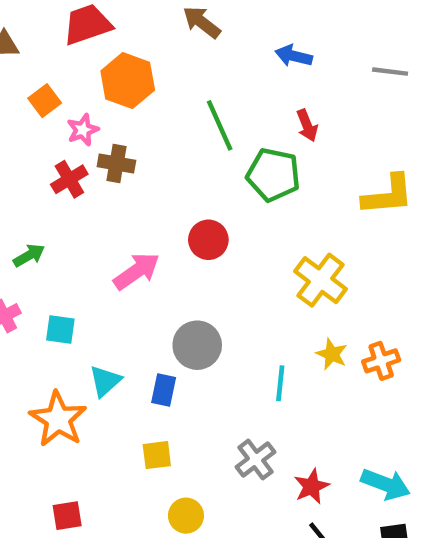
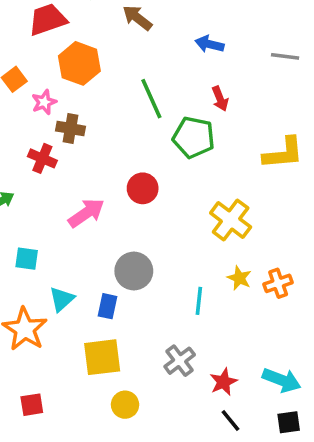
red cross: (69, 179) -> (42, 158), moved, turned -36
yellow square: (157, 455) -> (102, 357), size x1.6

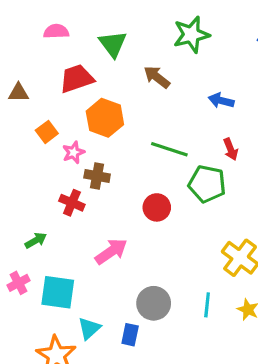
green line: (151, 99) -> (169, 149), turned -48
red circle: (143, 188) -> (157, 207), moved
cyan square: (27, 259) -> (58, 292), size x1.6
cyan line: (199, 301) -> (207, 305), moved

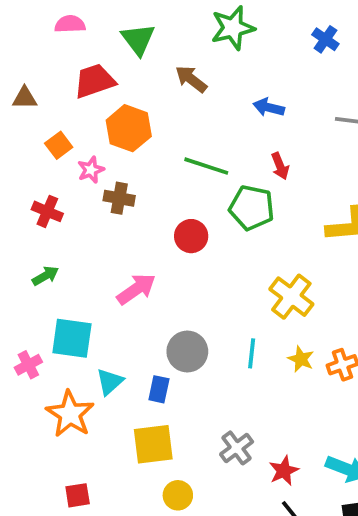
red cross: (72, 203) -> (47, 211), moved
pink cross: (18, 283) -> (28, 365), moved

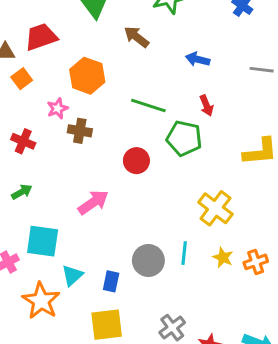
red trapezoid: (95, 81) -> (41, 37), moved
orange square: (59, 145) -> (22, 79), moved
gray circle: (187, 351) -> (148, 260), moved

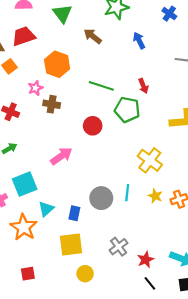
blue arrow: (198, 59) -> (139, 41), moved, turned 49
cyan square: (43, 241) -> (25, 184), turned -30

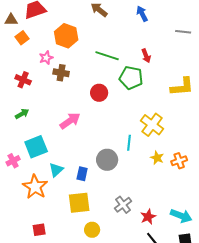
cyan line: (127, 193) -> (129, 143), moved

